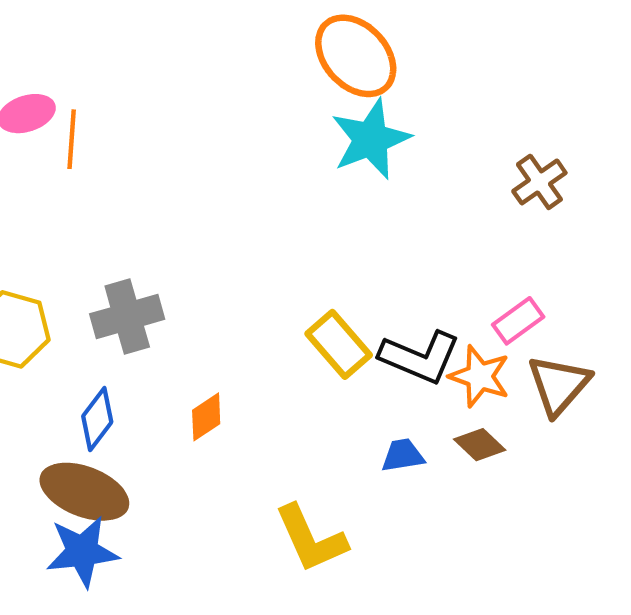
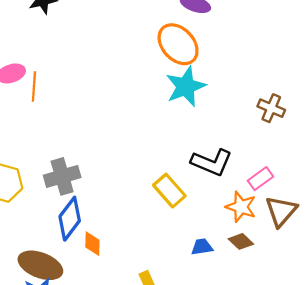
brown cross: (539, 182) -> (271, 108), turned -32
black L-shape: (420, 357) -> (212, 162), moved
orange diamond: (206, 417) -> (92, 244), moved, turned -55
blue diamond: (97, 419) -> (70, 219), moved, size x1.4

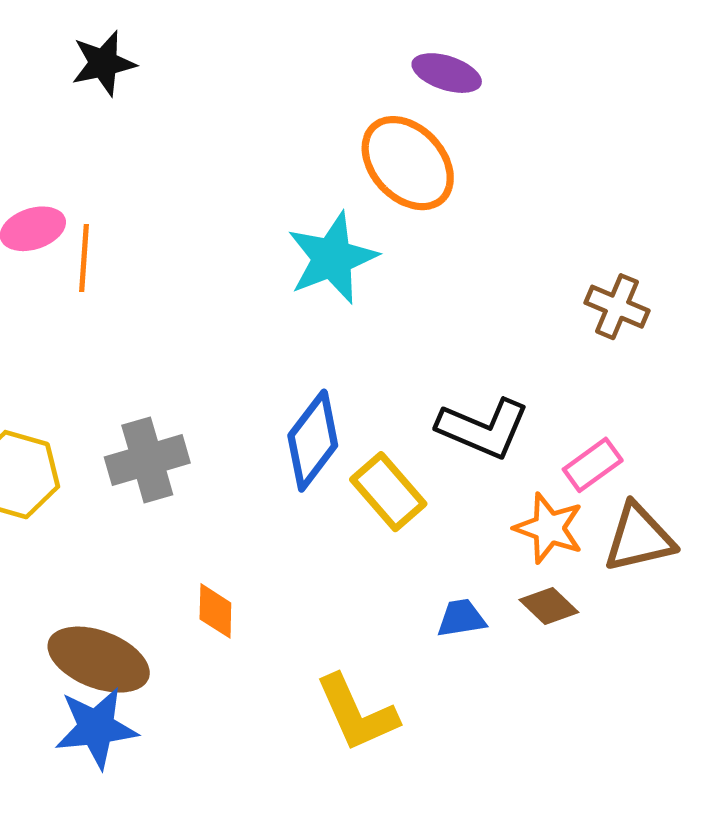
cyan star: (186, 86) -> (332, 258), moved
brown triangle: (281, 211) -> (639, 538), turned 36
blue diamond: (70, 219) -> (313, 441), moved

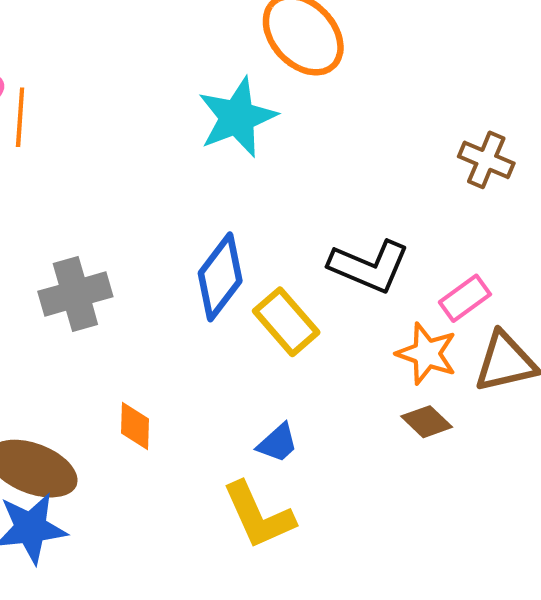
blue trapezoid: (461, 618) -> (278, 443), moved, turned 147

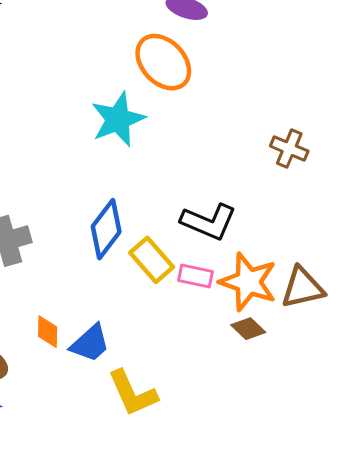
pink rectangle: (465, 298) -> (196, 276), moved, turned 48
orange star: (427, 354) -> (248, 282), size x1.4
blue trapezoid: (278, 443) -> (90, 343), moved, size x1.4

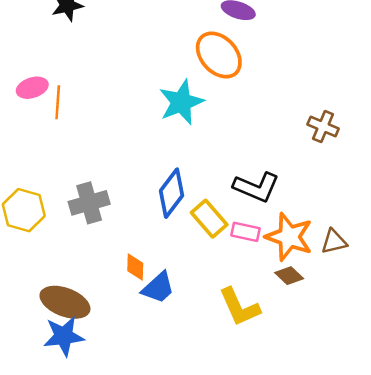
brown triangle: (302, 288) -> (334, 242), size x0.7
orange diamond: (48, 332) -> (135, 267), moved
yellow L-shape: (133, 393) -> (239, 307), moved

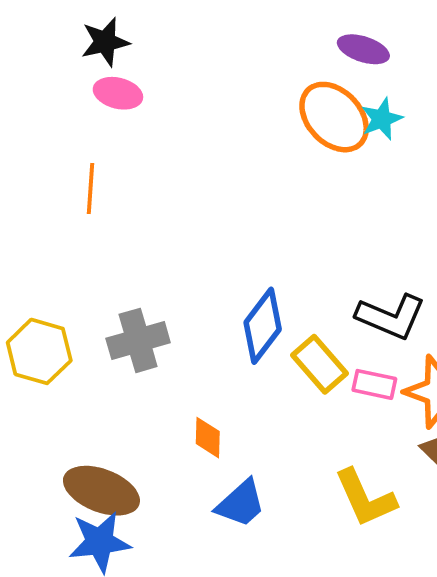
pink ellipse: (32, 88) -> (118, 93), moved, turned 32
cyan star: (181, 102) -> (382, 119), moved, size x0.6
blue trapezoid: (158, 288) -> (241, 503), moved

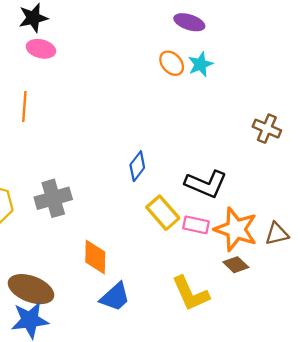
orange ellipse: (334, 117) -> (172, 63), size x0.6
blue diamond: (263, 326) -> (137, 166), moved, size x0.7
orange diamond: (208, 438) -> (95, 257), size x1.4

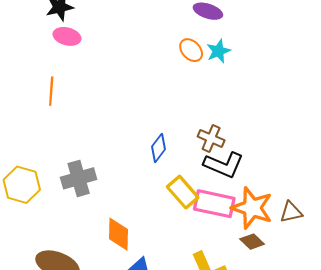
brown cross: (267, 129) -> (211, 138), moved
pink rectangle: (196, 225) -> (214, 204), size x1.6

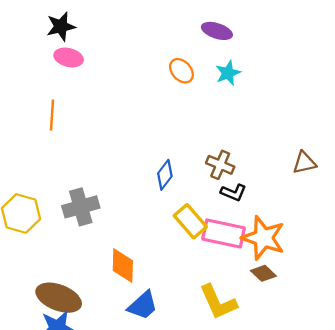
orange ellipse: (191, 50) -> (181, 71), moved
black L-shape: (224, 165) -> (233, 193), size x0.6
brown triangle: (291, 212) -> (304, 163), moved

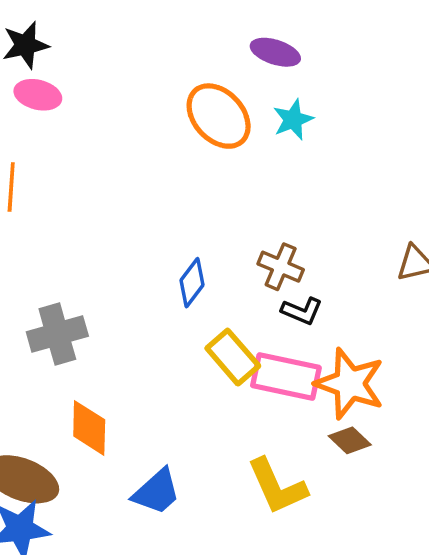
orange ellipse: (181, 71) -> (219, 116), size x1.6
orange diamond: (123, 266) -> (89, 428), moved

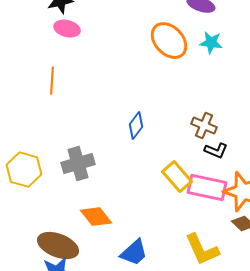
cyan star: (293, 120) -> (211, 43), turned 30
blue diamond: (192, 283) -> (136, 126), moved
orange diamond: (89, 428) -> (96, 217), turned -40

